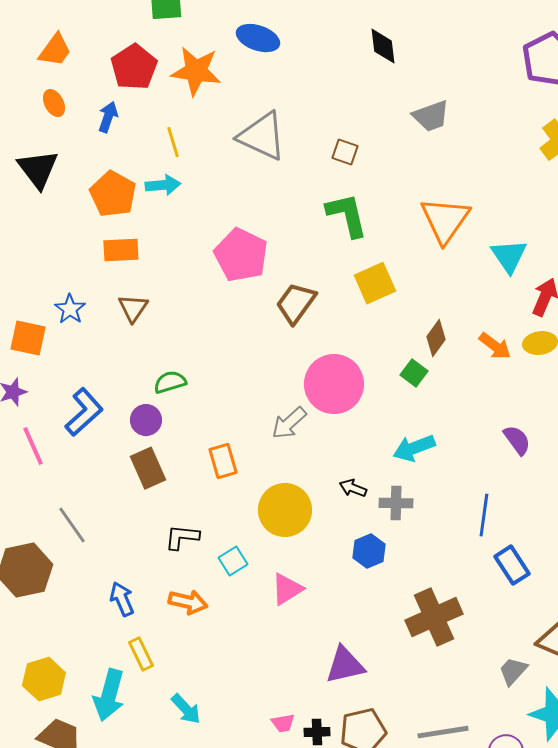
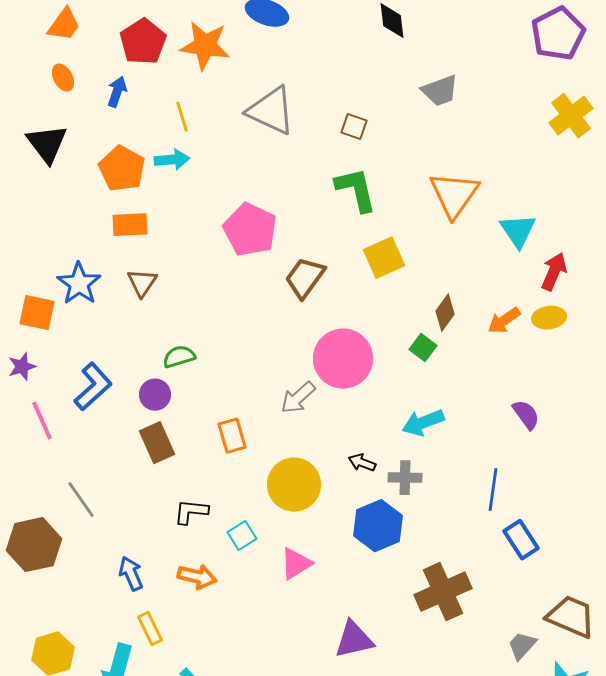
blue star: (70, 309) -> (79, 284), size x1.4
orange arrow: (495, 346) -> (504, 321), turned 108
blue hexagon: (369, 551) -> (378, 526), size x1.5

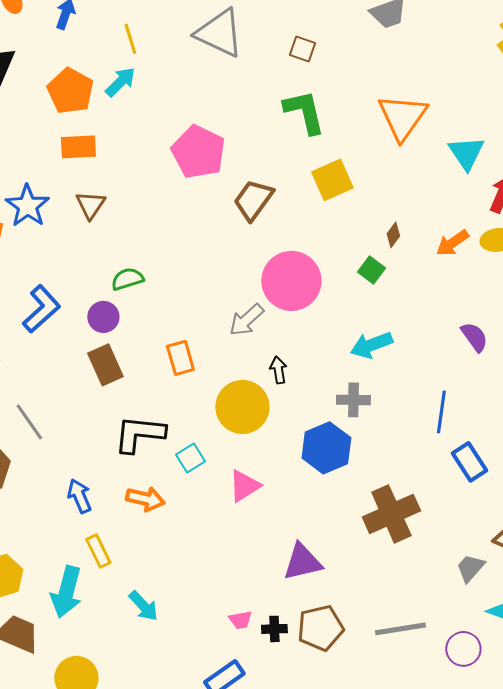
cyan arrow: (172, 160) -> (120, 82), turned -40
brown diamond: (445, 313) -> (393, 235), size x0.7
black arrow: (362, 463) -> (278, 370), moved, turned 60
black L-shape: (191, 512) -> (139, 434), size x1.5

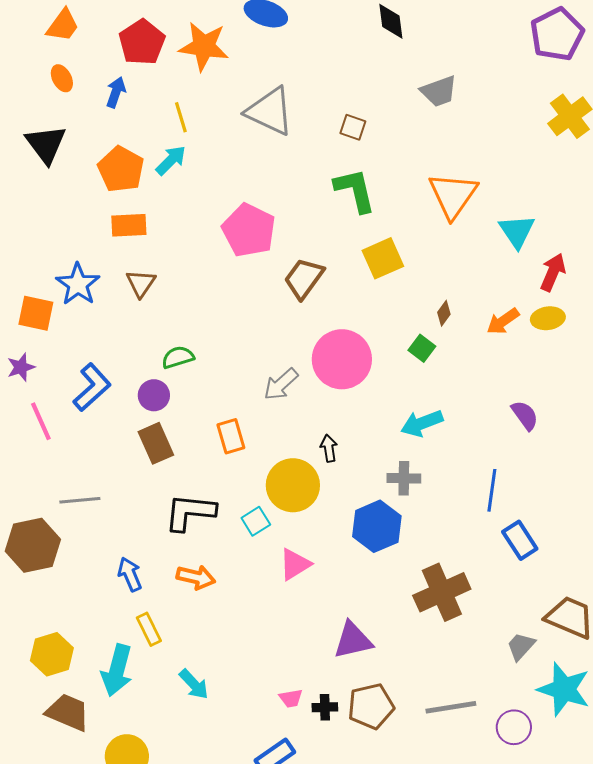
gray arrow: (246, 320) -> (281, 384), moved
gray line: (29, 422) -> (80, 500), turned -60
cyan square: (190, 458) -> (256, 521), moved

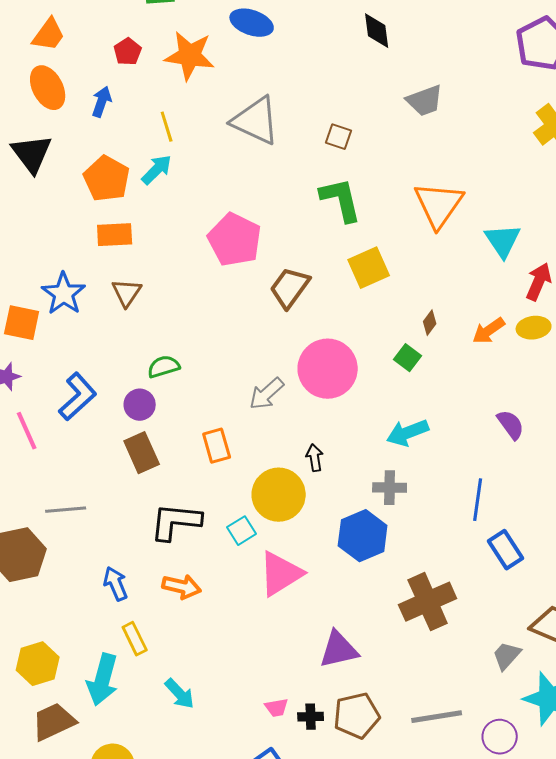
red pentagon: (142, 42) -> (128, 52), size x0.6
orange ellipse: (62, 78) -> (48, 88), size x1.6
pink triangle: (295, 564) -> (281, 574), size x1.4
brown trapezoid: (68, 712) -> (54, 722), turned -48

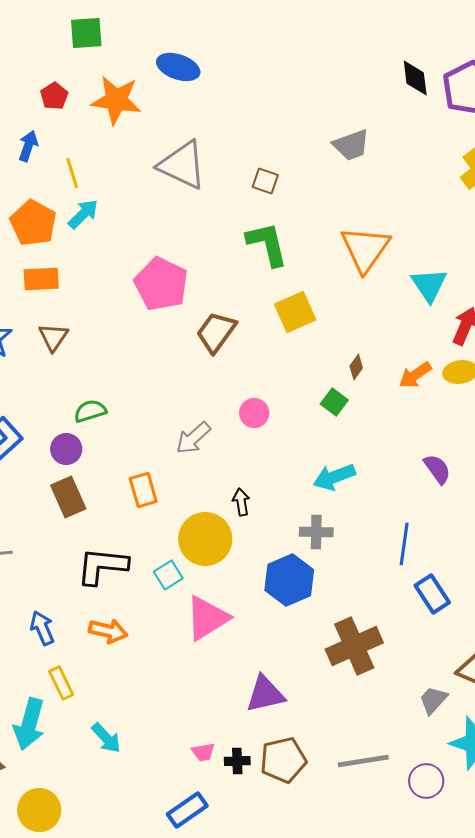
black diamond: (377, 31) -> (415, 78), moved
yellow line: (167, 127) -> (72, 173), moved
pink circle: (328, 369) -> (254, 413), size x0.5

